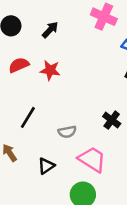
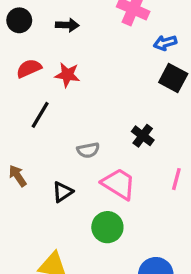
black arrow: (50, 30) -> (67, 25), turned 48
black line: (28, 117) -> (40, 115), moved

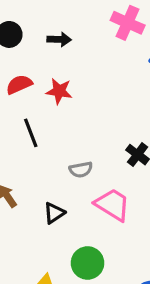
black line: (40, 115) -> (31, 133), turned -52
green circle: (107, 227) -> (88, 263), moved

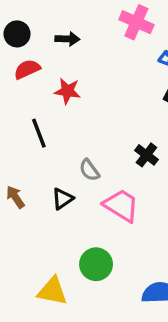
red semicircle: (19, 85) -> (27, 69), moved
gray semicircle: (81, 170) -> (89, 170), turned 65
black triangle: (54, 213) -> (62, 199), moved

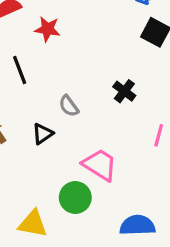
pink trapezoid: (121, 205) -> (100, 165), moved

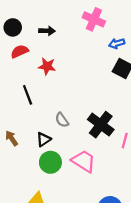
black cross: (124, 91) -> (101, 125), moved, size x1.6
green circle: (75, 198) -> (50, 162), moved

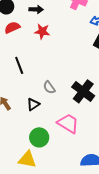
red star: (47, 66) -> (42, 31), moved
green circle: (50, 162) -> (39, 137), moved

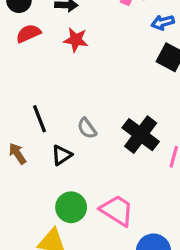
black line: (19, 65) -> (39, 119), moved
pink trapezoid: (68, 123) -> (117, 210), moved

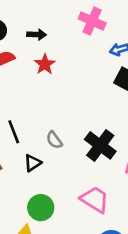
red star: (76, 40) -> (45, 64), turned 30
pink trapezoid: (117, 210) -> (95, 199), moved

